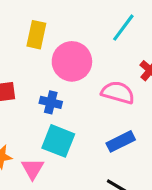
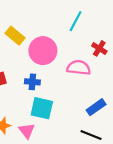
yellow rectangle: (36, 35) -> (15, 36), turned -54
blue rectangle: (121, 141) -> (96, 107), moved

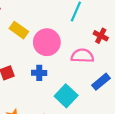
blue rectangle: (96, 107) -> (101, 82), moved
cyan square: (42, 108) -> (66, 96), moved, turned 35

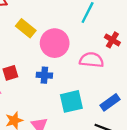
blue rectangle: (101, 82) -> (110, 102), moved
cyan square: (66, 96) -> (71, 101), turned 30

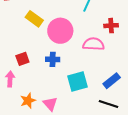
red cross: (112, 40) -> (111, 26), turned -32

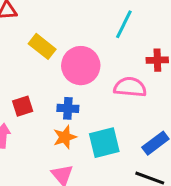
orange star: (28, 101) -> (65, 137), moved

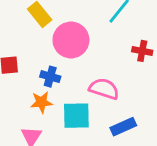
pink semicircle: (130, 87) -> (104, 89), moved

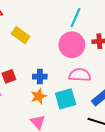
pink circle: (71, 40) -> (72, 45), moved

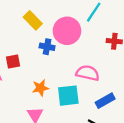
pink circle: (72, 45) -> (67, 31), moved
blue cross: (40, 77) -> (47, 47), moved

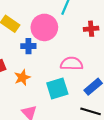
orange star: (40, 88) -> (22, 77), moved

